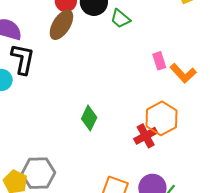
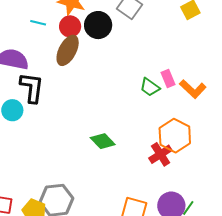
green trapezoid: (120, 19) -> (150, 87), moved
green diamond: (89, 118) -> (103, 141), turned -65

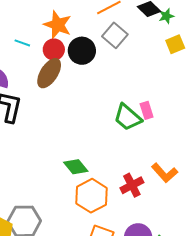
green trapezoid: (150, 87) -> (128, 117), size x1.4
orange L-shape: (193, 89) -> (165, 173), moved
orange hexagon: (175, 136) -> (91, 196), moved

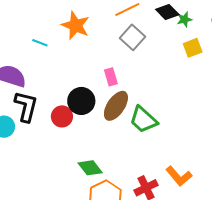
red circle: (54, 50) -> (62, 116), moved
black circle: (82, 51) -> (81, 101), moved
brown ellipse: (49, 73) -> (116, 106), moved
pink rectangle: (147, 110) -> (111, 77), moved

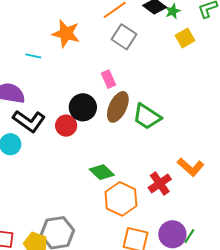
black L-shape: (26, 106) -> (29, 121), turned 120

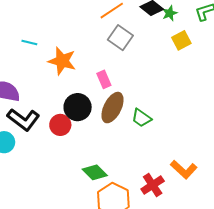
orange star: (66, 34) -> (62, 61), moved
cyan line: (33, 56) -> (29, 43), moved
green trapezoid: (147, 117) -> (141, 118), size x0.7

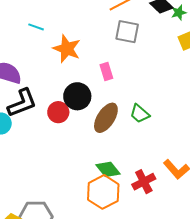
gray square: (120, 38) -> (127, 32), turned -30
brown ellipse: (113, 108) -> (106, 118), moved
black L-shape: (23, 119) -> (22, 103), turned -64
green diamond: (95, 172) -> (108, 169), moved

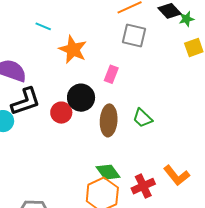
pink rectangle: (106, 71) -> (111, 74), turned 36
brown ellipse: (106, 118) -> (109, 120), turned -32

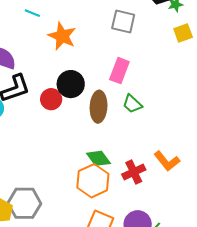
pink rectangle: (111, 74) -> (119, 71), moved, size x1.4

